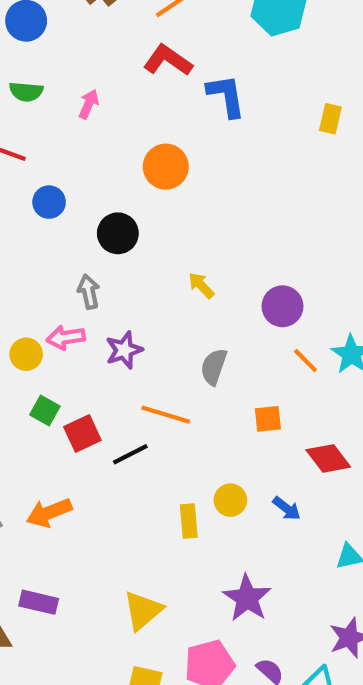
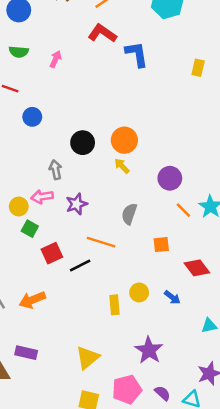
orange circle: (166, 167) -> (124, 140), moved
black circle: (118, 233) -> (83, 143), moved
green square: (45, 410) -> (30, 229), moved

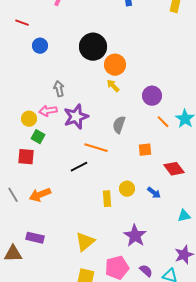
black circle: (83, 143) -> (93, 47), moved, size x1.4
purple star: (76, 204) -> (76, 117), size x1.4
red square: (52, 253) -> (26, 157), moved, turned 30

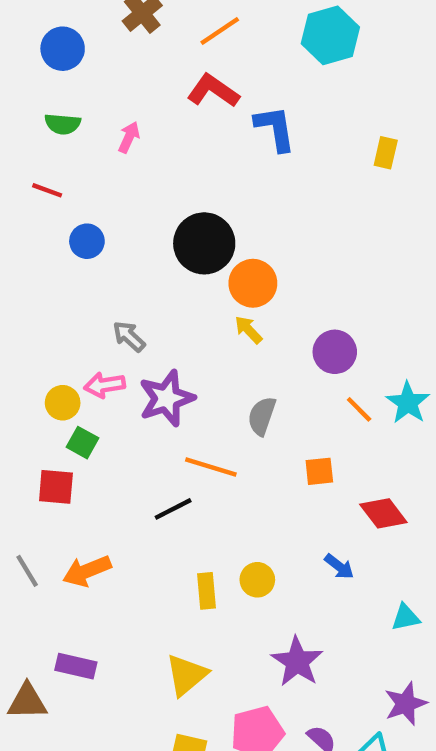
gray arrow: (59, 89) -> (129, 336), turned -35
yellow circle: (127, 189) -> (257, 580), moved
yellow rectangle: (107, 199) -> (206, 591), moved

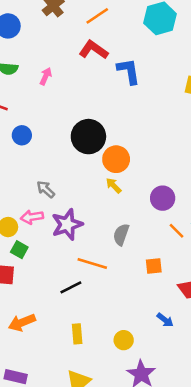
yellow circle: (257, 580) -> (124, 340), moved
yellow rectangle: (206, 591) -> (77, 334), moved

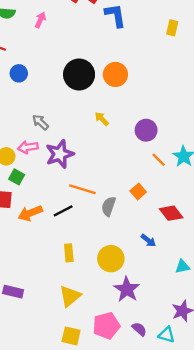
orange circle: (116, 159) -> (115, 74), moved
gray semicircle: (121, 235) -> (109, 206), moved
orange square: (154, 266) -> (138, 192), turned -35
orange arrow: (22, 323) -> (30, 213), moved
yellow circle: (124, 340) -> (111, 259), size x1.5

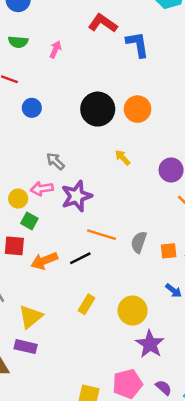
orange square: (138, 192) -> (169, 251), moved, turned 35
gray semicircle: (109, 206) -> (139, 242), moved
yellow rectangle: (69, 253) -> (87, 304), turned 36
yellow triangle: (70, 296) -> (31, 317), moved

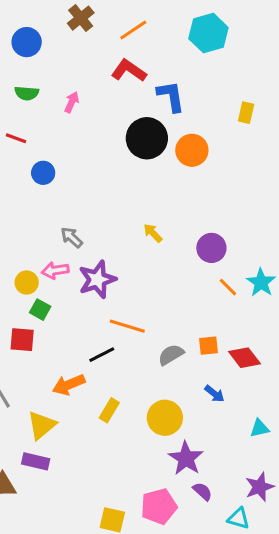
black circle: (98, 109) -> (147, 138), moved
orange circle: (137, 109) -> (192, 150), moved
gray semicircle: (139, 242) -> (171, 355), moved, turned 40
orange arrow: (44, 261) -> (69, 385), moved
purple semicircle: (164, 388) -> (202, 491), moved

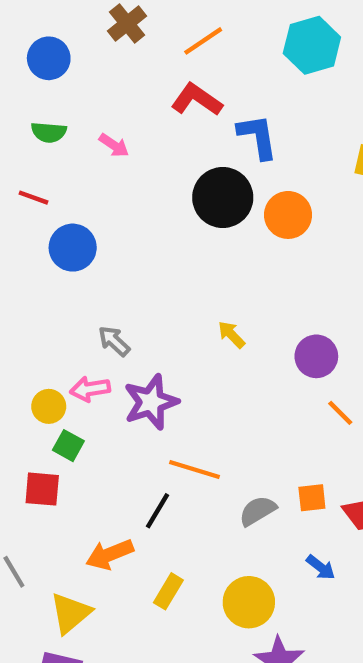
pink arrow: (72, 102) -> (114, 145), turned 100
blue circle: (43, 173) -> (73, 248), size x1.4
black line: (102, 355) -> (158, 511), turned -32

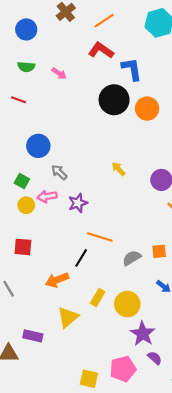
blue circle: (73, 248) -> (38, 146), moved
purple star: (151, 402) -> (78, 203), size x0.7
green square: (68, 446) -> (22, 181), moved
yellow rectangle: (168, 591) -> (98, 297), moved
yellow triangle: (70, 613) -> (68, 317), moved

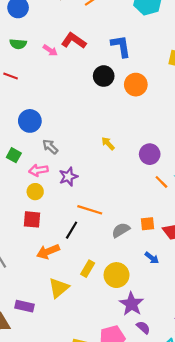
red L-shape: (101, 50) -> (74, 41), moved
black circle: (114, 100) -> (104, 76), size x0.7
yellow circle: (26, 205) -> (35, 192), moved
red square: (23, 247) -> (32, 219), moved

